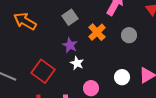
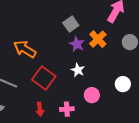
orange arrow: (25, 21) -> (25, 49), moved
purple star: (70, 45) -> (77, 44), moved

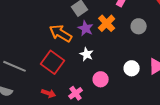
orange arrow: (25, 49) -> (61, 33), moved
red arrow: (40, 109) -> (49, 93), turned -64
pink cross: (67, 109) -> (76, 93), turned -32

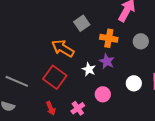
orange cross: (107, 23) -> (109, 38), turned -36
purple star: (86, 28) -> (107, 61), moved
red arrow: (49, 93) -> (51, 108), turned 48

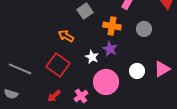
orange arrow: (63, 48) -> (66, 36), size x0.7
pink circle: (103, 94) -> (106, 82), size x1.6
red arrow: (51, 108) -> (54, 96), turned 72

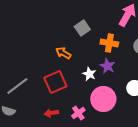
red square: (58, 65) -> (55, 82), turned 30
gray line: (20, 69) -> (17, 86), turned -60
red arrow: (54, 96) -> (51, 113), turned 32

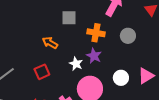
gray square: (82, 28) -> (69, 18), turned 35
red square: (55, 82) -> (42, 72), size x0.7

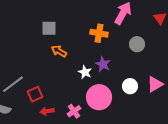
gray square: (69, 18) -> (49, 28), moved
orange cross: (96, 33) -> (99, 33), moved
red square: (42, 72) -> (35, 94), moved

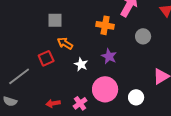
white star: (85, 72) -> (81, 64), moved
white circle: (130, 86) -> (136, 97), moved
red square: (35, 94) -> (46, 58), moved

